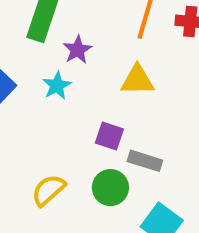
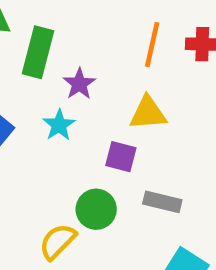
purple square: (109, 136) -> (121, 157), moved
green circle: (110, 188) -> (96, 209), moved

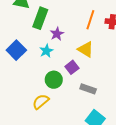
yellow triangle: (148, 113) -> (86, 49), turned 30
purple square: (121, 157) -> (72, 67), turned 32
green circle: (96, 209) -> (54, 80), moved

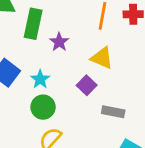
cyan star: (46, 51) -> (40, 79), moved
green circle: (54, 80) -> (43, 107), moved

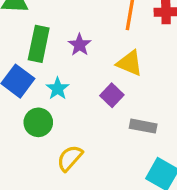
green rectangle: (33, 24) -> (39, 44), moved
green circle: (43, 107) -> (38, 122), moved

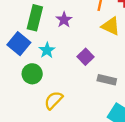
yellow triangle: (130, 63) -> (111, 26), moved

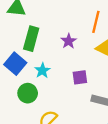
purple star: (64, 20) -> (69, 41), moved
purple square: (86, 57) -> (80, 77), turned 35

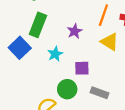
cyan star: (42, 70) -> (55, 54), moved
green circle: (28, 93) -> (67, 89), moved

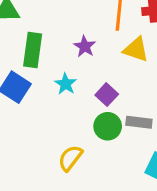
purple square: (82, 68) -> (107, 95), turned -32
green circle: (67, 89) -> (108, 126), moved

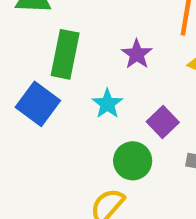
green circle: (108, 126) -> (133, 161), moved

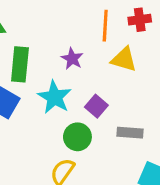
cyan star: (107, 104) -> (55, 97), size x1.5

